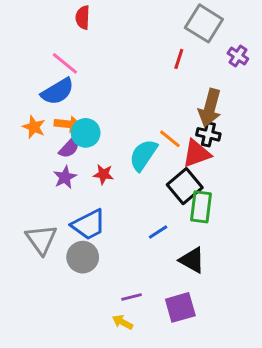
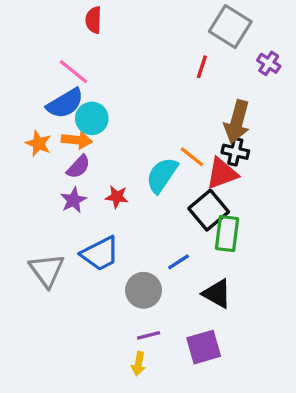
cyan circle: (86, 133) -> (92, 118), moved
gray circle: (83, 257) -> (144, 290), moved
yellow arrow: (123, 322) -> (139, 364), turned -108

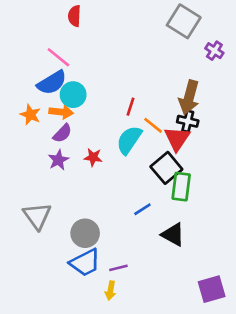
red line: (202, 67) -> (130, 107), moved
red triangle: (222, 173) -> (177, 139), turned -36
blue trapezoid: (100, 254) -> (85, 263), moved
gray circle: (144, 290) -> (85, 233), moved
purple square: (204, 347) -> (212, 289), moved

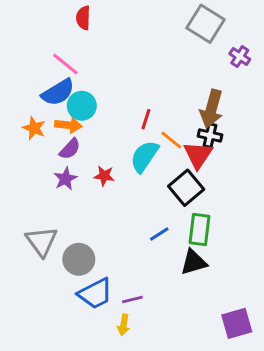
green rectangle: (181, 187) -> (200, 229), moved
gray circle: (85, 233) -> (79, 259), moved
black triangle: (173, 235) -> (194, 262), turned -45

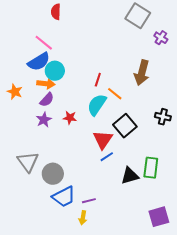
orange star: (34, 128) -> (15, 92), moved
black cross: (210, 136) -> (163, 117), moved
red triangle: (198, 155) -> (103, 140), moved
green rectangle: (200, 229) -> (151, 168), moved

